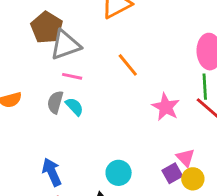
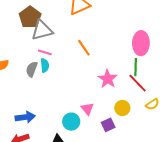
cyan semicircle: (74, 107) -> (45, 65), moved, turned 32
pink triangle: (185, 158) -> (87, 109), moved
blue arrow: (52, 172) -> (25, 117), turned 102
yellow circle: (193, 179) -> (122, 108), moved

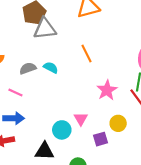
pink line: (45, 52) -> (15, 92), moved
cyan semicircle: (45, 65) -> (51, 68), moved, turned -64
gray semicircle: (32, 69) -> (28, 68), turned 42

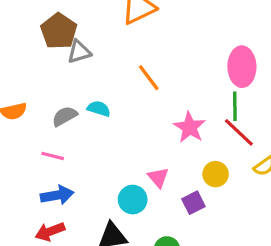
gray triangle: (45, 29) -> (79, 52), size x0.7

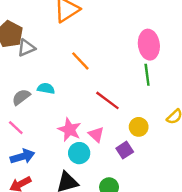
pink star: (190, 127) -> (69, 130), moved
red line: (239, 132) -> (107, 100), moved
pink line: (53, 156) -> (16, 128), turned 35

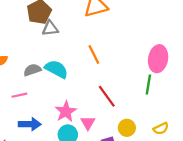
cyan semicircle: (46, 88) -> (56, 69), size x1.5
pink line: (16, 128) -> (19, 95), turned -72
blue arrow: (23, 156) -> (30, 124), moved

